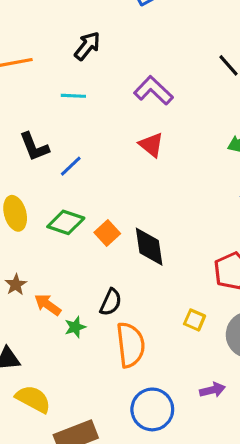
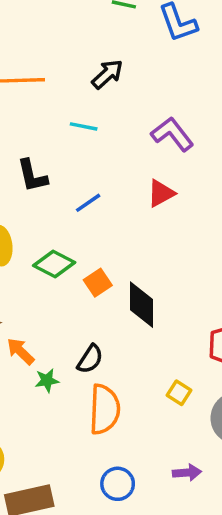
red triangle: (151, 145) -> (161, 193), turned 44
blue line: (71, 166) -> (88, 203), moved
blue circle: (152, 409) -> (118, 484), size x0.7

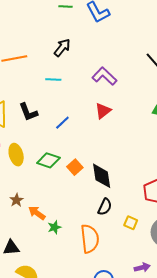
black semicircle: (90, 359) -> (105, 207), moved

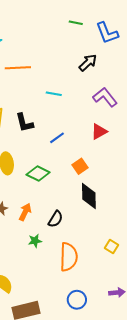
black arrow: (62, 48) -> (88, 63), moved
orange square: (75, 167) -> (80, 166), moved
black semicircle: (105, 207) -> (55, 219), moved
orange arrow: (37, 213) -> (25, 212), moved, turned 72

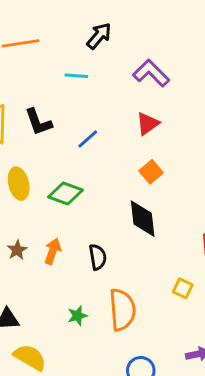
black arrow: (88, 63) -> (99, 36), moved
orange square: (80, 166) -> (151, 172), moved
black semicircle: (55, 219) -> (98, 257), turned -36
green star: (35, 241) -> (77, 316), moved

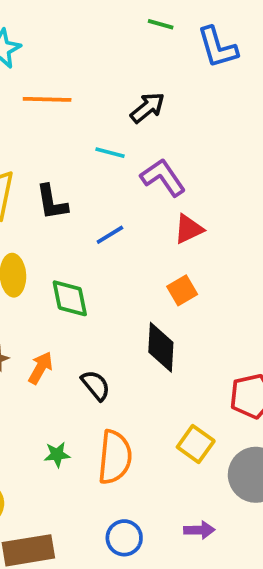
purple L-shape: (151, 73) -> (163, 177), moved
green diamond: (66, 194) -> (70, 298), turned 48
black semicircle: (98, 257) -> (96, 385), turned -40
yellow square: (183, 288) -> (196, 444), size x1.4

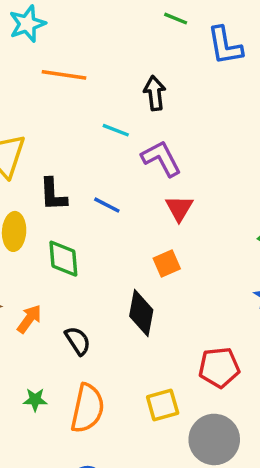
black arrow: (147, 108) -> (155, 93), turned -64
black L-shape: (52, 202) -> (53, 195), moved
red triangle: (189, 229) -> (179, 208), turned -40
blue line: (110, 235) -> (107, 205), turned 52
yellow square: (196, 444) -> (163, 405), turned 32

